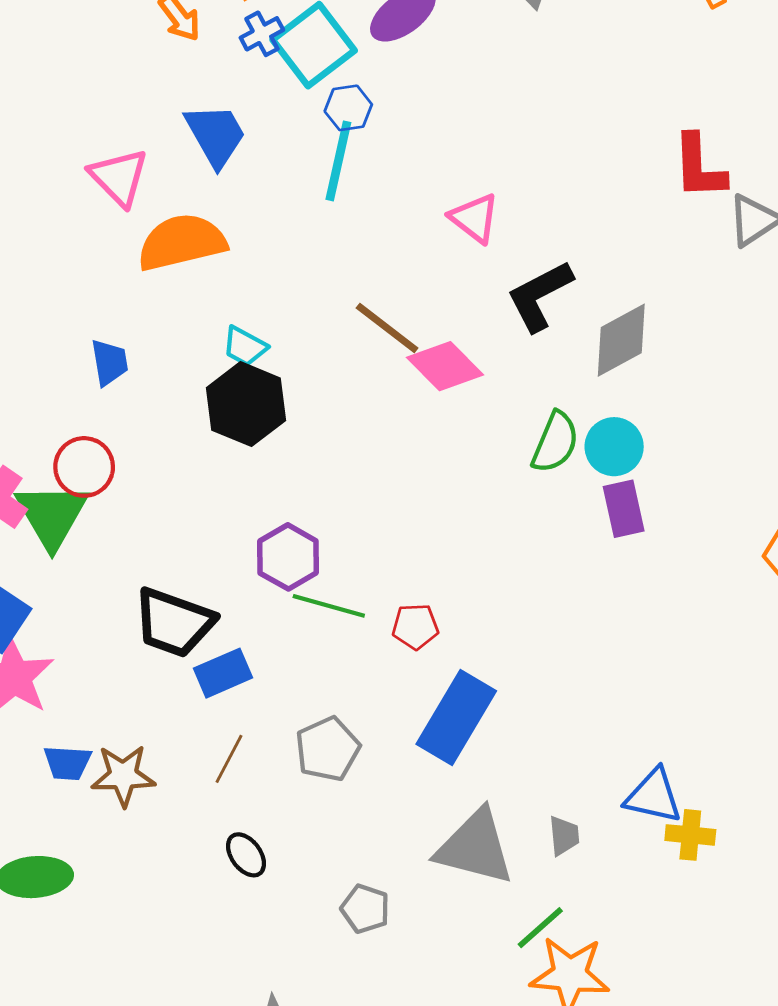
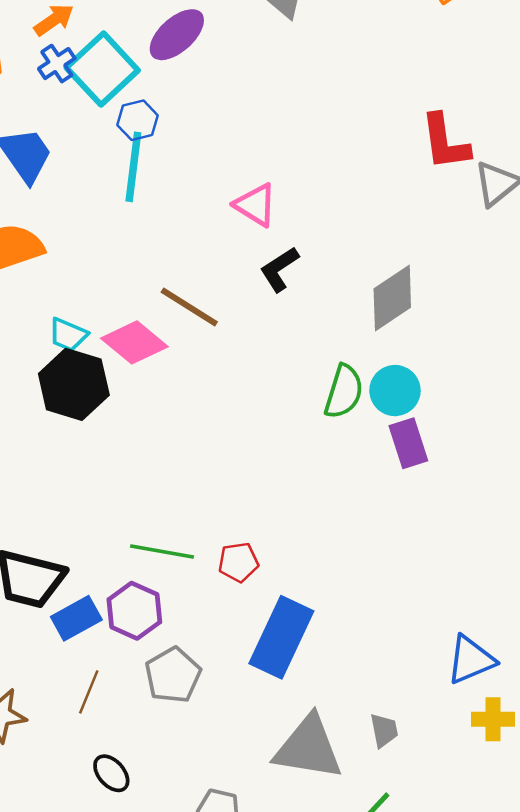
black L-shape: (540, 296) -> (279, 269), moved, size x0.7
pink diamond: (445, 366) -> (134, 342), moved
purple hexagon: (288, 557) -> (134, 611), moved
blue triangle: (653, 796) -> (471, 660), moved, turned -30

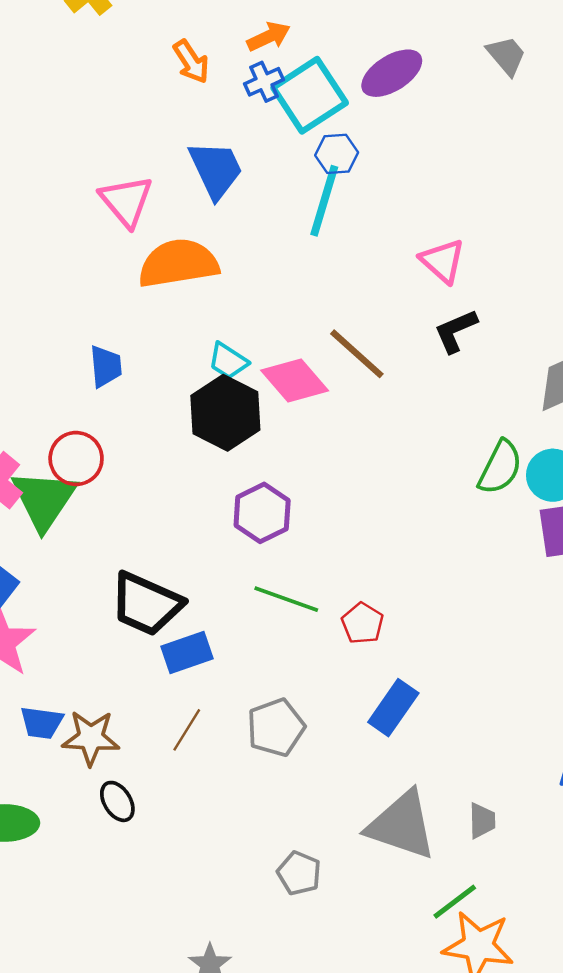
red pentagon: (238, 562) -> (363, 623), turned 30
purple hexagon: (134, 611) -> (262, 513), moved
blue rectangle: (281, 637) -> (393, 708), size x0.7
black ellipse: (111, 773) -> (117, 801), moved

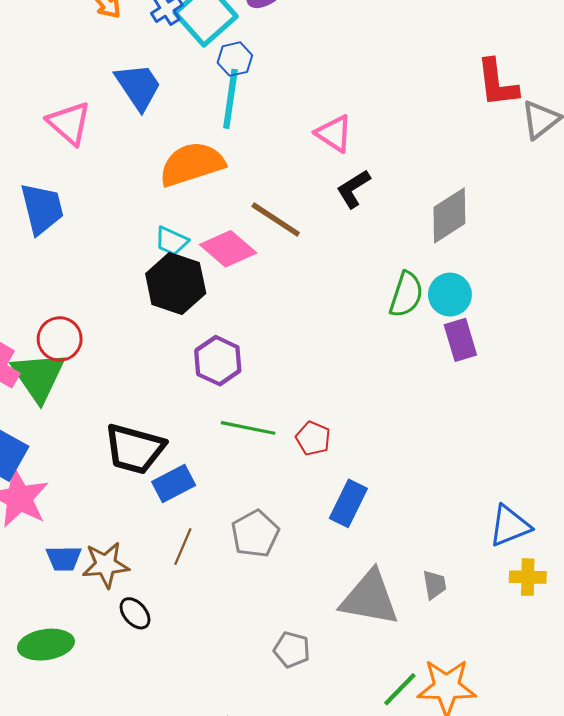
orange semicircle: (178, 263) -> (192, 164), moved
blue trapezoid: (106, 366) -> (42, 209), moved, size x1.5
green line: (455, 902) -> (400, 689), moved

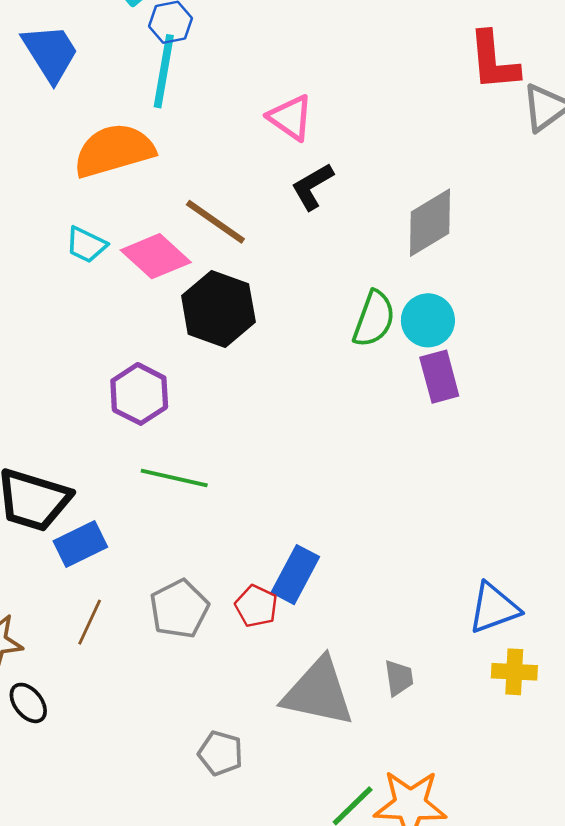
black hexagon: (176, 284) -> (218, 309), moved
red pentagon: (313, 438) -> (256, 606), moved

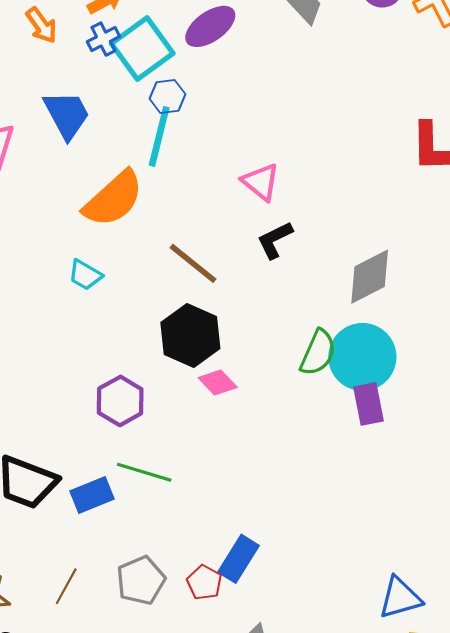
orange semicircle: (114, 150) -> (113, 199), turned 150
pink diamond: (156, 256) -> (218, 383), moved, size x0.7
cyan circle: (428, 320) -> (362, 357), size x1.5
blue rectangle: (80, 544) -> (92, 495), moved

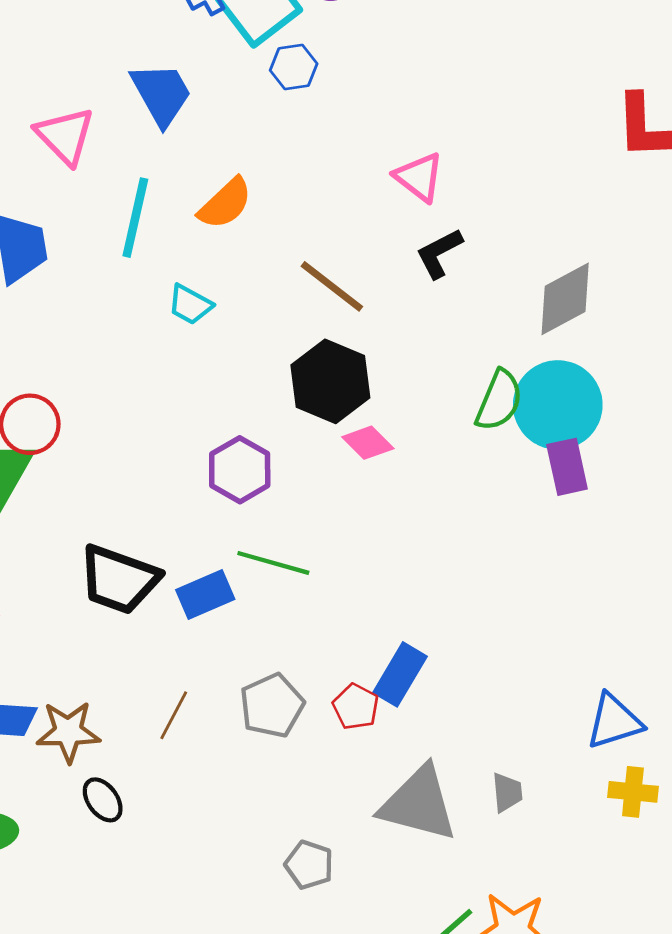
cyan line: (159, 136) -> (135, 218), moved
orange semicircle: (113, 199) -> (225, 203), size x0.7

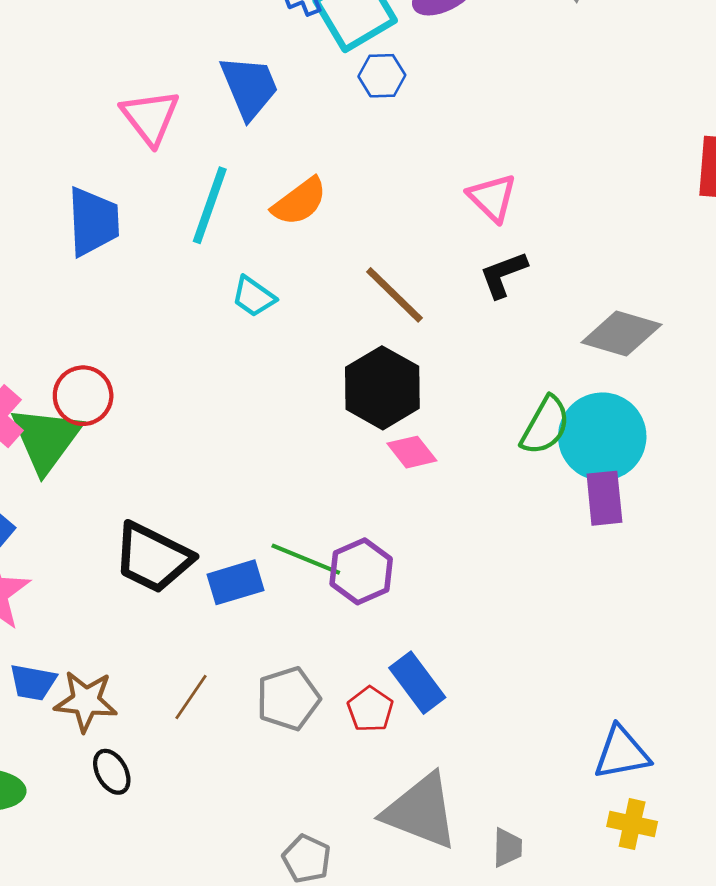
gray diamond: (565, 299) -> (621, 334), turned 38
purple hexagon: (240, 470) -> (361, 571), moved
blue rectangle: (400, 674) -> (417, 683), turned -74
gray trapezoid: (507, 792) -> (507, 848), moved

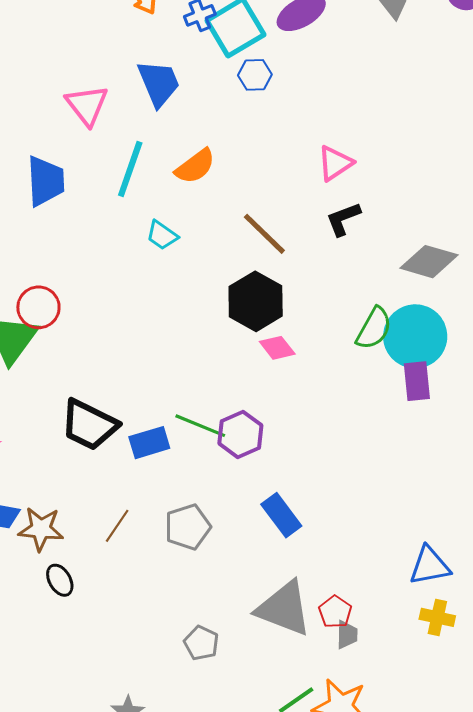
pink triangle: (492, 198) -> (335, 163), turned 42
red pentagon: (370, 709) -> (335, 612), moved

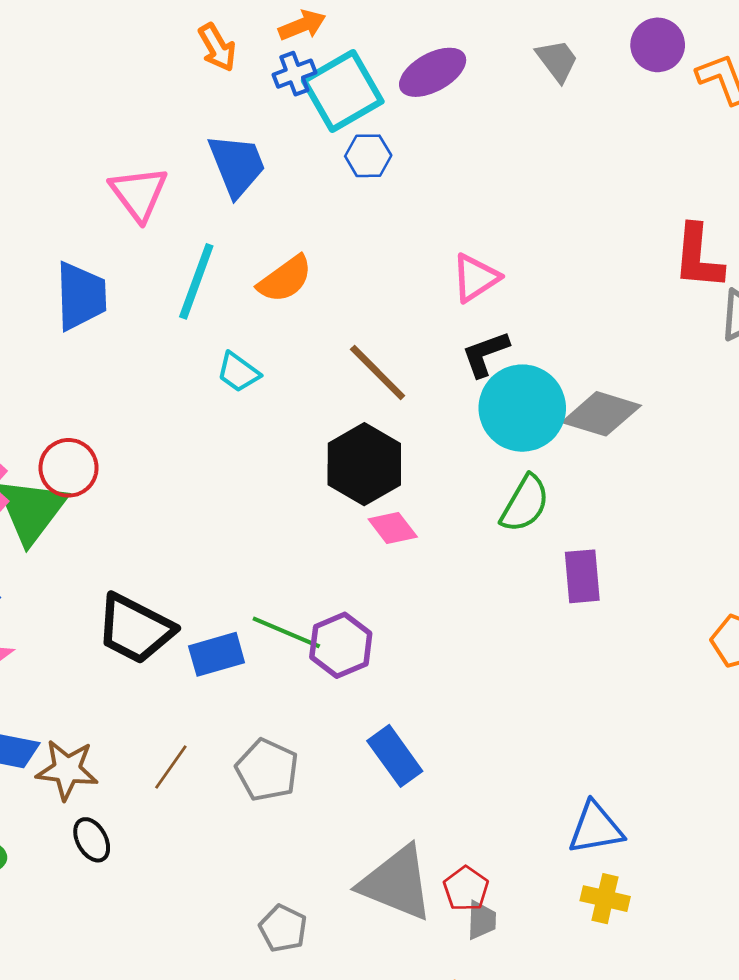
cyan circle: (415, 336) -> (522, 408), moved
gray pentagon: (188, 527) -> (267, 770), turned -30

